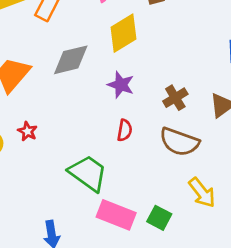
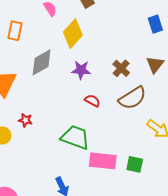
red semicircle: (125, 130) -> (92, 101), turned -56
brown semicircle: (179, 142) -> (132, 98), turned -36
green square: (159, 218) -> (135, 164), moved

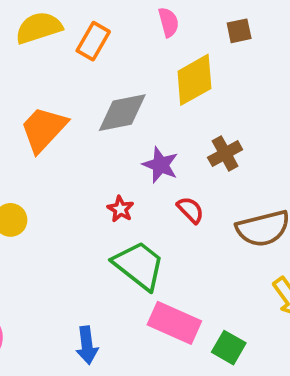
brown cross: (121, 68) -> (225, 154), moved
purple star: (81, 70) -> (160, 165), moved
red star: (25, 120) -> (120, 209), moved

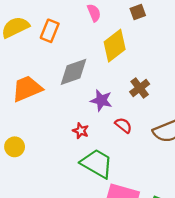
orange trapezoid: (44, 129) -> (27, 89), turned 32

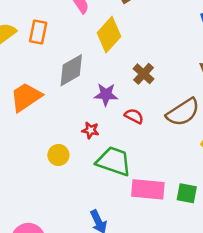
yellow circle: (15, 147) -> (58, 155), moved

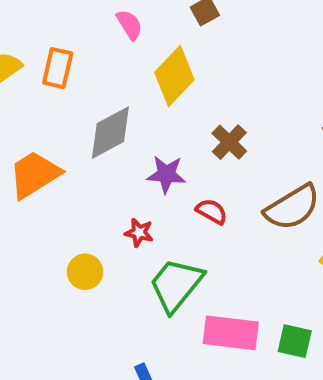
green trapezoid: (114, 161) -> (176, 285), turned -72

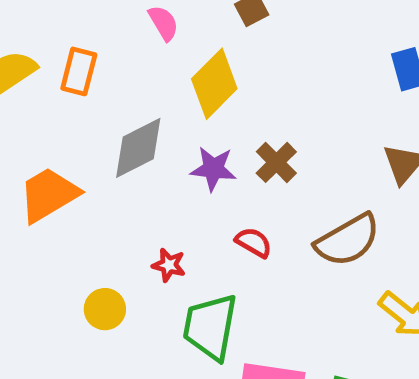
purple star: (166, 174) -> (213, 169), moved
green trapezoid: (176, 285) -> (210, 327), turned -30

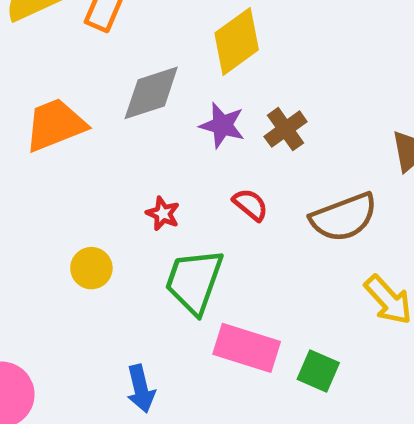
yellow circle: (105, 309) -> (91, 268), moved

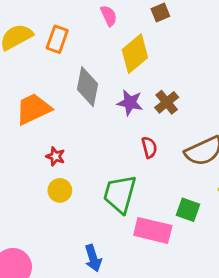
gray diamond: (151, 93) -> (88, 87), turned -57
red semicircle: (250, 205) -> (149, 147), turned 40
red star: (163, 214) -> (55, 156), moved
green square: (318, 371) -> (188, 210), moved

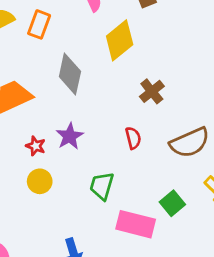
purple star: (130, 103) -> (70, 136), moved, turned 30
green trapezoid: (120, 194) -> (102, 186), size x0.7
green square: (188, 210) -> (172, 203), turned 30

